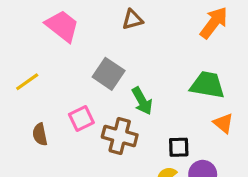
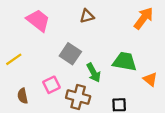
green trapezoid: (207, 85) -> (125, 62), moved
orange triangle: (223, 123) -> (150, 79), moved

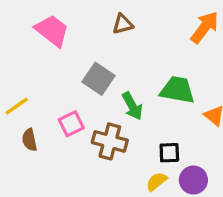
yellow line: (14, 59) -> (17, 106), moved

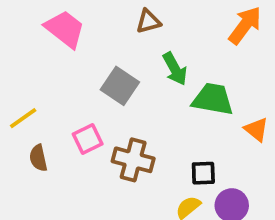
green arrow: (132, 106) -> (175, 69), moved

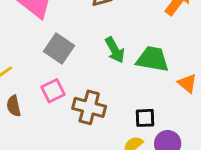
green arrow: (175, 69) -> (115, 50), moved
gray square: (120, 86) -> (59, 49), moved

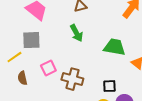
gray square: (59, 49) -> (31, 40), moved, turned -36
green arrow: (115, 50) -> (76, 33), moved

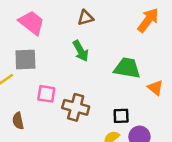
pink square: (48, 68) -> (46, 94), turned 35
brown semicircle: (22, 78) -> (18, 121), moved

